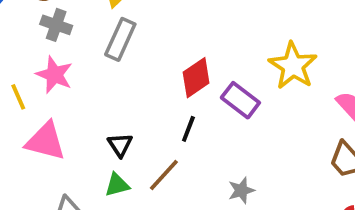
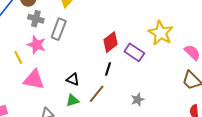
gray rectangle: (120, 39) -> (59, 29), moved
black triangle: (120, 145) -> (73, 79), turned -32

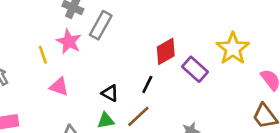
black line: (108, 69) -> (147, 84), moved
pink triangle: (34, 80) -> (59, 87), size x0.7

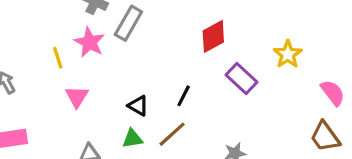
yellow star: (233, 49) -> (288, 54), size x0.7
red diamond: (166, 51) -> (213, 36), moved
pink triangle: (59, 87) -> (77, 97), turned 42

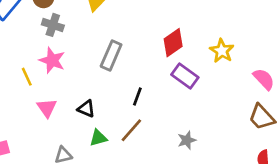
gray rectangle: (128, 23) -> (111, 56), moved
red diamond: (213, 36) -> (173, 43), moved
black triangle: (138, 106) -> (86, 109), moved

